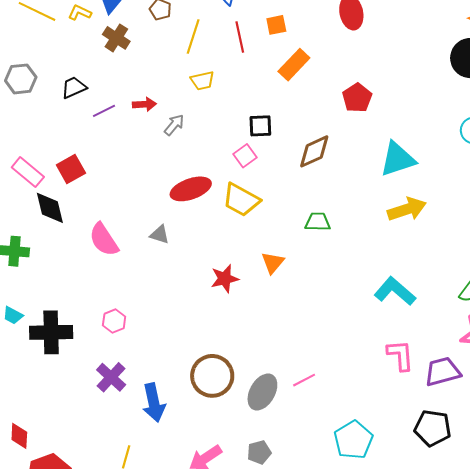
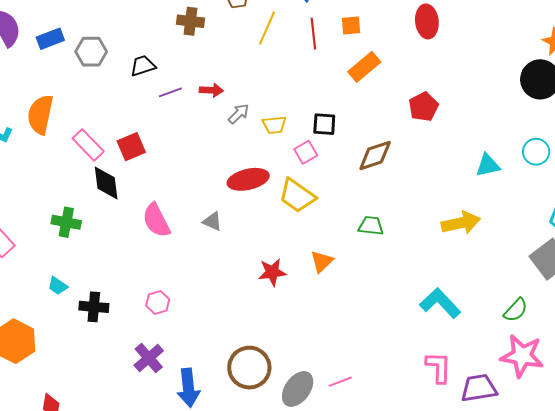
brown cross: (116, 38) -> (191, 21), turned -32
yellow trapezoid: (202, 81) -> (274, 125), moved
cyan triangle: (398, 159) -> (488, 165), moved, size x0.7
black cross: (51, 332) -> (94, 307), size x0.7

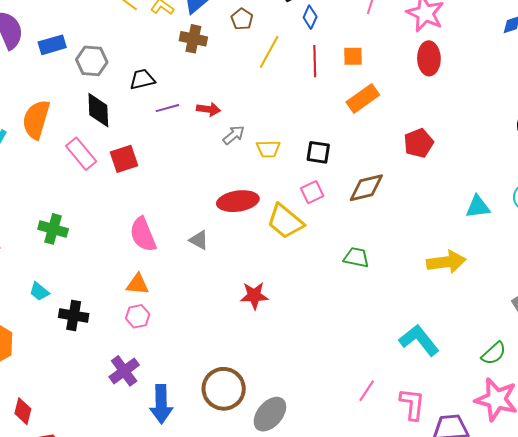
pink square: (306, 152) -> (312, 192), moved
black diamond: (106, 183) -> (98, 110), moved
orange triangle: (322, 261) -> (138, 284), moved, turned 45
pink line: (340, 382) -> (367, 391), moved, turned -40

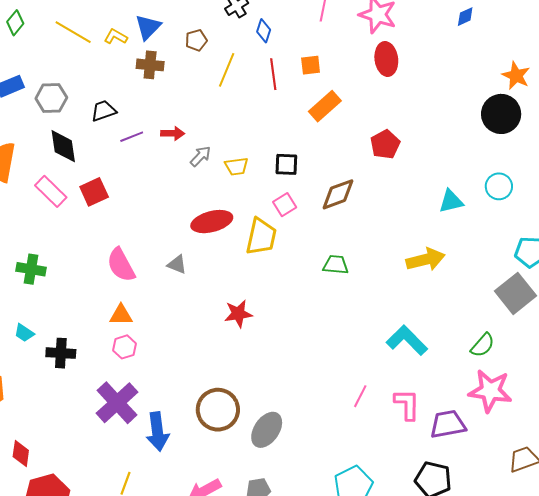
brown pentagon: (242, 19) -> (196, 40), turned 30
yellow trapezoid: (285, 221) -> (261, 237), turned -111
purple cross: (124, 371) -> (117, 403), size x1.4

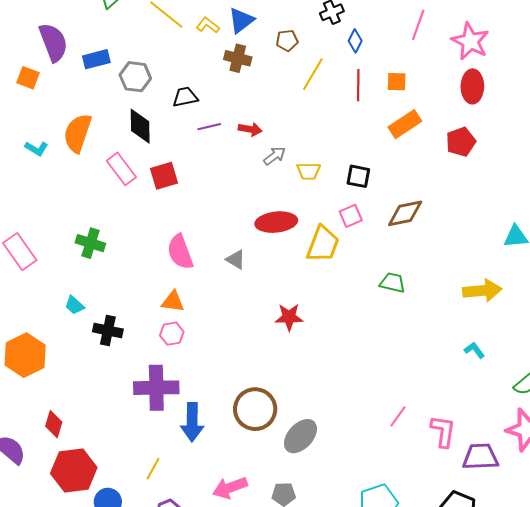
red pentagon: (385, 144) -> (461, 142), moved
cyan L-shape: (407, 340) -> (474, 350), moved, size x0.5
purple cross: (117, 403) -> (156, 388), turned 33

